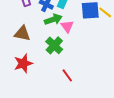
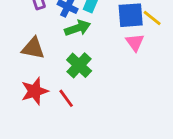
pink triangle: (67, 26) -> (135, 42), moved
red line: (67, 75) -> (66, 98), moved

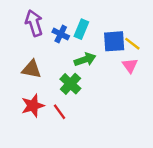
green arrow: (78, 28) -> (85, 60), moved
pink triangle: (135, 42) -> (130, 66), moved

